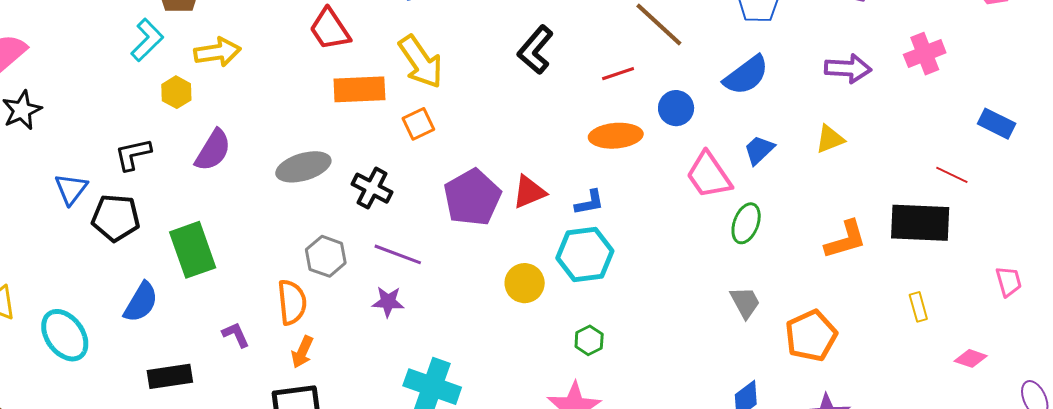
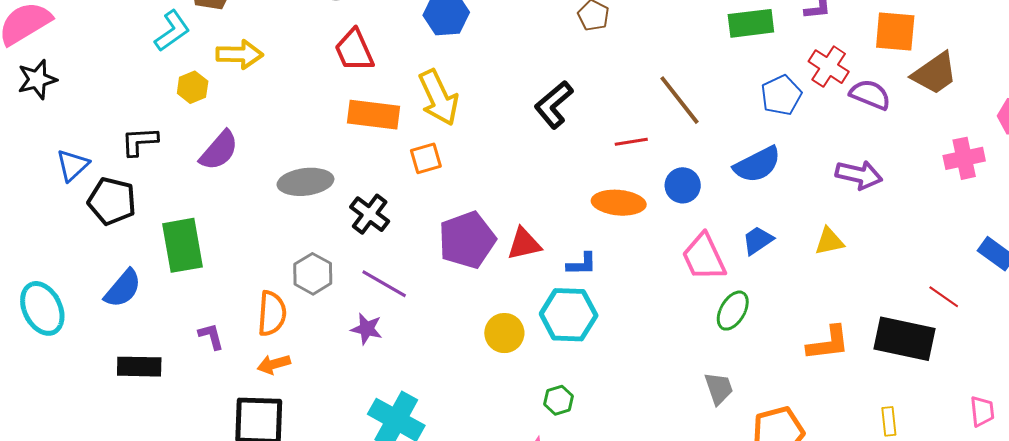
pink cross: (925, 54) -> (964, 158), moved
orange arrow: (302, 352) -> (274, 364), turned 40

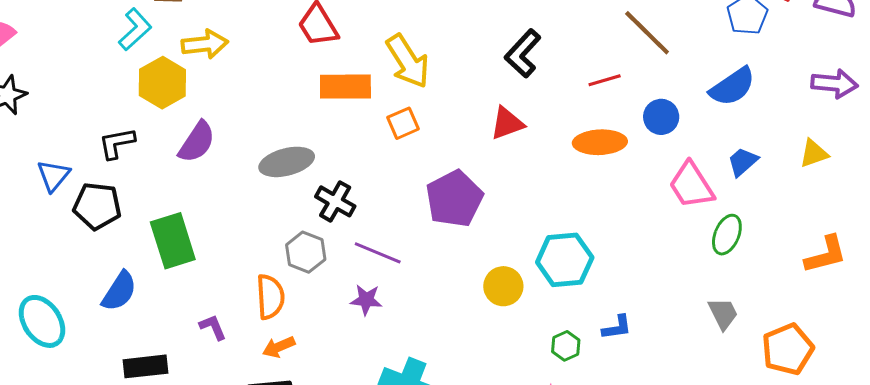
yellow hexagon: (193, 87) -> (162, 83), size x1.6
black cross: (370, 214) -> (335, 201), moved
red triangle: (524, 244) -> (507, 123), moved
blue L-shape: (582, 264) -> (617, 327), moved

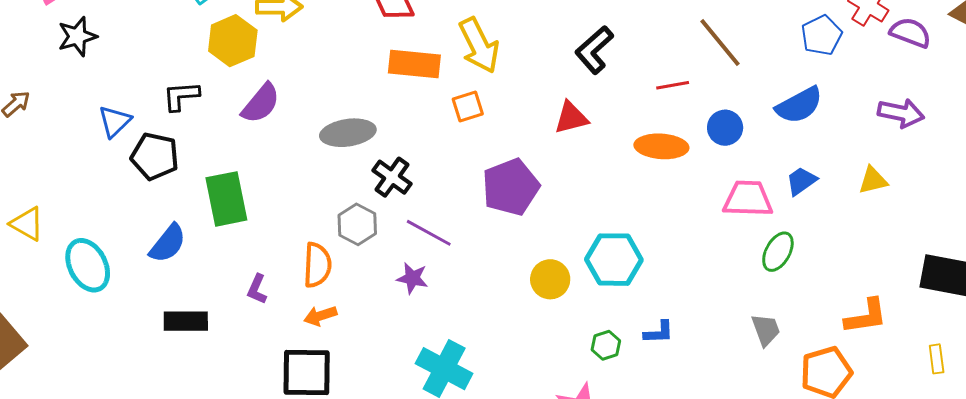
pink trapezoid: (691, 185) -> (748, 199), turned 118
orange L-shape: (826, 255) -> (866, 316), moved
purple L-shape: (213, 327) -> (257, 289), turned -140

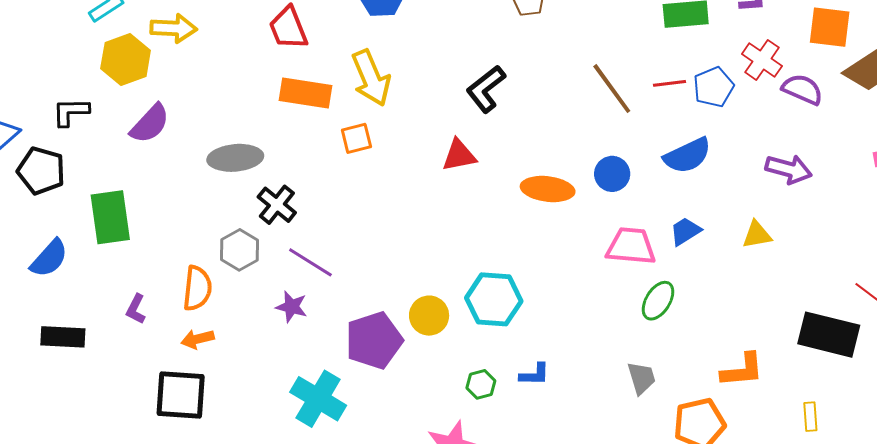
red line: (673, 85) -> (670, 83), moved
purple pentagon: (511, 187) -> (374, 340), moved

